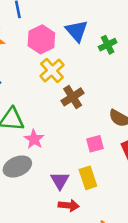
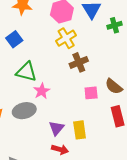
pink square: (95, 144) -> (91, 93), moved

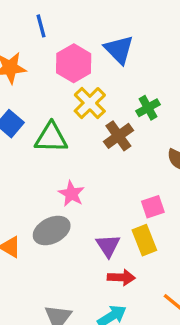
green cross: (115, 25) -> (148, 108), moved
green triangle: (26, 72) -> (51, 138), moved
pink square: (91, 93) -> (153, 207), moved

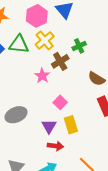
green triangle: (51, 138) -> (19, 44), moved
pink star: (71, 194) -> (42, 76), moved
pink square: (153, 207) -> (60, 102), moved, turned -32

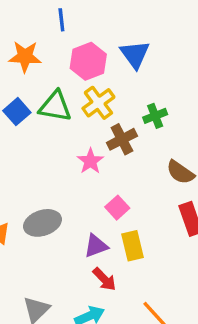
purple triangle: (49, 126) -> (96, 246), turned 35
red arrow: (55, 146) -> (104, 279), turned 35

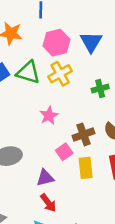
brown cross: (122, 139) -> (83, 134), moved
yellow rectangle: (132, 246) -> (86, 168), moved

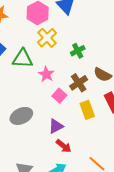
green triangle: (28, 72) -> (23, 59), moved
green cross: (100, 88) -> (78, 51), moved
pink square: (64, 152) -> (59, 96), moved

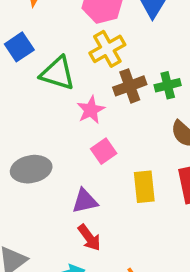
green cross: (78, 51) -> (168, 85), moved
brown cross: (79, 83) -> (130, 86), moved

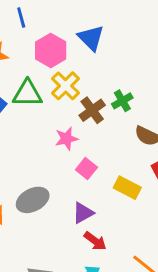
green triangle: (57, 73) -> (27, 94), moved
pink star: (91, 110) -> (66, 139), turned 30
yellow rectangle: (144, 187) -> (127, 188), turned -40

